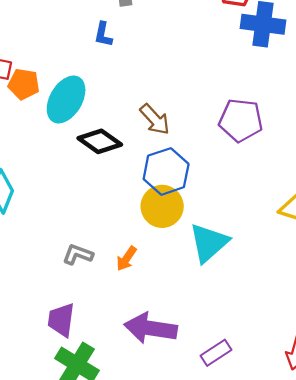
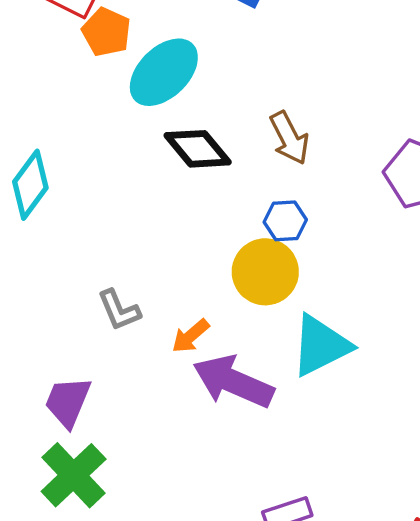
blue hexagon: (166, 171) -> (285, 221), size x0.6
gray L-shape: (78, 254) -> (119, 310), turned -148
purple arrow: (151, 328) -> (233, 382), moved

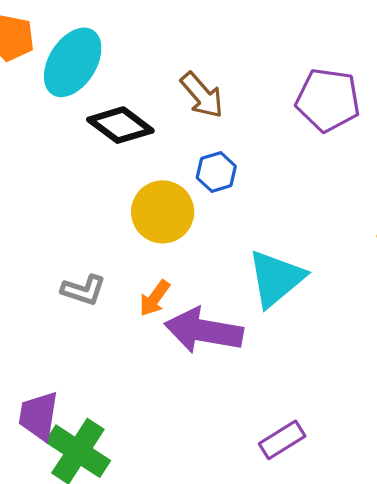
yellow circle: (265, 272) -> (163, 212), moved
gray L-shape: (119, 310) -> (83, 290), turned -36
purple trapezoid: (68, 402) -> (39, 416), moved

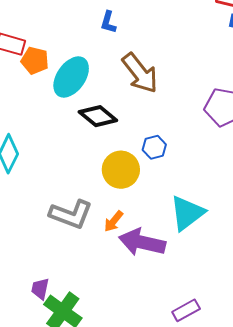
brown arrow: (202, 95) -> (140, 73), moved, size x1.4
gray L-shape: (83, 290) -> (71, 214), size x1.6
purple trapezoid: (39, 416) -> (40, 289), size x0.7

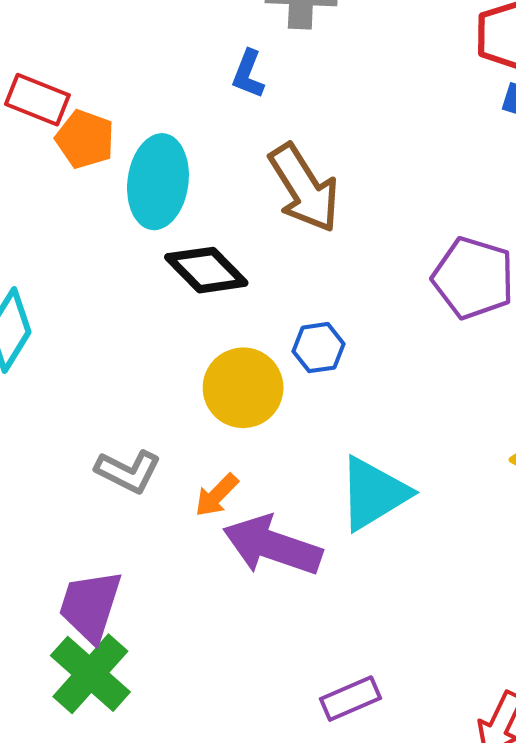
cyan ellipse: (71, 77) -> (158, 182), turned -33
gray L-shape: (71, 214) -> (128, 471), size x0.7
purple trapezoid: (40, 289) -> (90, 606), moved, size x1.6

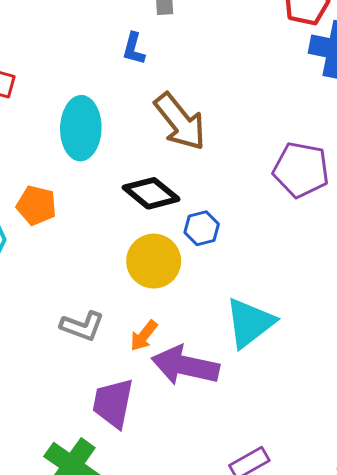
orange pentagon: (85, 139) -> (36, 205), moved
black diamond: (206, 270) -> (151, 193), moved
purple trapezoid: (90, 606) -> (113, 403), moved

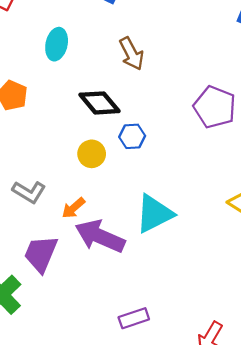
brown arrow: (180, 122) -> (131, 54), size x0.7
cyan ellipse: (81, 128) -> (57, 44), size x0.7
yellow circle: (154, 261) -> (92, 154), size x0.7

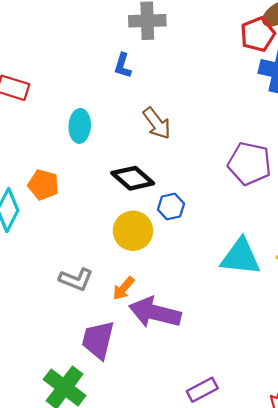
yellow circle: (92, 154) -> (133, 231), size x1.4
cyan triangle: (154, 214) -> (241, 257), moved, turned 42

